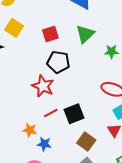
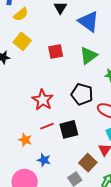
black pentagon: (58, 62) -> (82, 94), moved
brown square: (86, 141) -> (88, 163), moved
blue star: (44, 144) -> (44, 160), moved

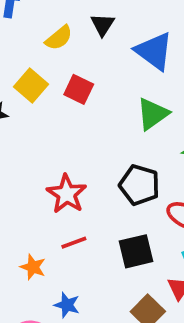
yellow semicircle: (21, 14) -> (59, 38), moved
red square: (56, 52) -> (79, 89), moved, turned 35
black square: (69, 129) -> (136, 251), moved

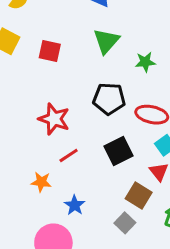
red square: (79, 89) -> (50, 51), moved
blue star: (67, 305) -> (75, 205), turned 30

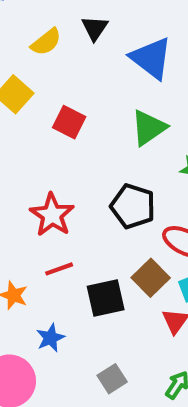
black square: (118, 151) -> (106, 298), moved
brown square: (139, 196) -> (151, 278), moved

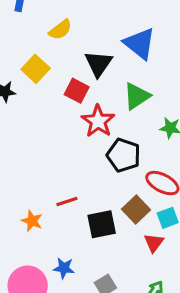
black triangle: (95, 28) -> (98, 64), moved, size x1.4
red star: (52, 215) -> (98, 121), moved
blue star: (50, 338) -> (64, 268), moved, turned 30

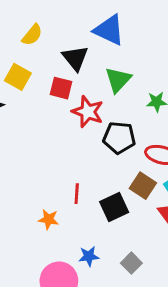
red line: (67, 202) -> (77, 194), turned -54

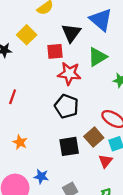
red square: (61, 88) -> (55, 51), turned -35
red star: (88, 112) -> (69, 74), turned -30
black pentagon: (119, 138) -> (66, 106), moved
red line: (77, 194) -> (13, 97), moved

